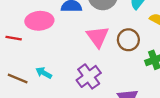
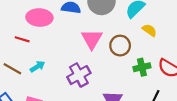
red line: (14, 38) -> (22, 39), moved
cyan arrow: (44, 73) -> (37, 66), turned 112

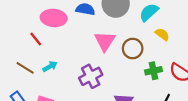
red line: (22, 39) -> (36, 39), turned 32

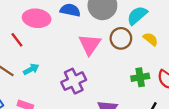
brown circle: (133, 49) -> (121, 38), moved

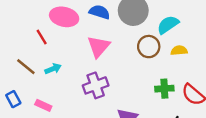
yellow semicircle: (151, 39) -> (179, 50), turned -49
pink triangle: (90, 44) -> (99, 47), moved

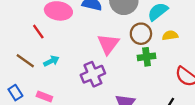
pink triangle: (99, 47) -> (108, 44), moved
green cross: (164, 89) -> (147, 57), moved

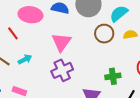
pink triangle: (108, 44) -> (61, 42), moved
green cross: (147, 57) -> (113, 76), moved

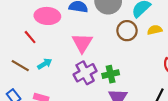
green cross: (113, 76) -> (111, 74), moved

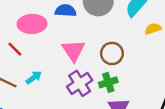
brown circle: (127, 31) -> (112, 53), moved

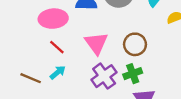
red line: (15, 49) -> (57, 47), moved

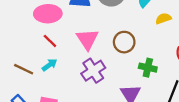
green cross: (133, 74) -> (148, 68), moved, turned 30

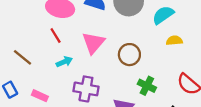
cyan arrow: (49, 65) -> (64, 62), moved
purple cross: (93, 71) -> (86, 89), moved, turned 30

